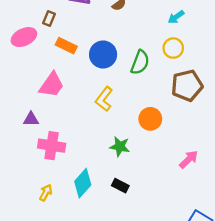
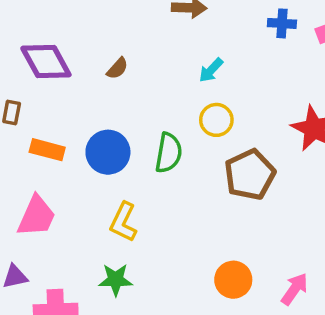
orange circle: (150, 119) -> (233, 280), moved
green star: (120, 147) -> (116, 280), moved
pink arrow: (189, 159) -> (295, 289), moved

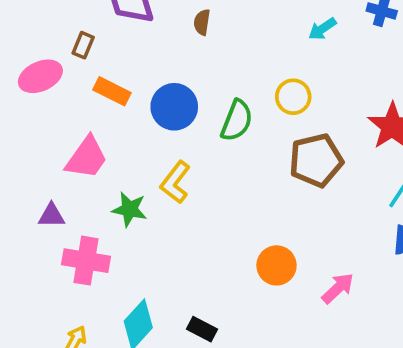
brown semicircle: (117, 68) -> (202, 22), turned 135
cyan arrow: (211, 70) -> (322, 29), moved
green star: (116, 280) -> (129, 209), moved

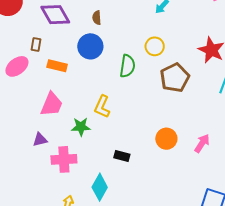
blue circle: (174, 107) -> (90, 46), moved
black rectangle: (202, 329) -> (122, 156), moved

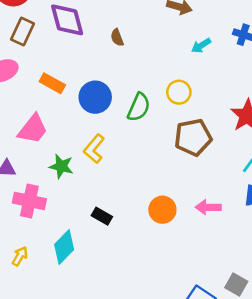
brown semicircle: (97, 18) -> (117, 38), turned -32
brown rectangle: (36, 45) -> (22, 32), moved, size x1.5
blue circle: (90, 46) -> (95, 97), moved
pink arrow: (202, 143) -> (208, 207), moved, turned -138

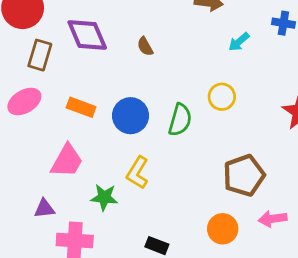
brown pentagon: (193, 137) -> (244, 175), moved

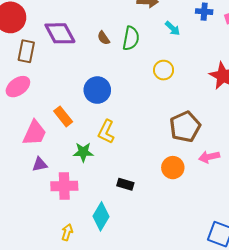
cyan arrow: (239, 42) -> (173, 28), turned -91
orange rectangle: (81, 107) -> (63, 116), moved, turned 36
green semicircle: (180, 120) -> (131, 38), moved
pink trapezoid: (67, 161) -> (35, 133), moved

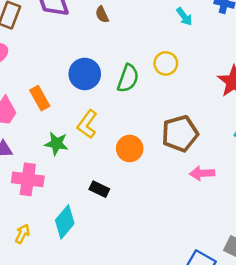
green semicircle: (131, 38) -> (128, 78), moved
orange circle: (173, 168) -> (130, 148), moved

